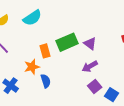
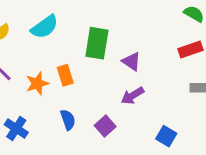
green rectangle: (67, 42) -> (97, 43), moved, turned -55
orange star: (32, 67) -> (37, 83), moved
purple square: (95, 86) -> (105, 126), moved

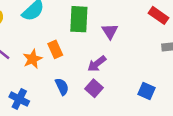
red rectangle: (191, 50) -> (158, 15), turned 60
purple triangle: (132, 62) -> (110, 31), turned 30
purple arrow: (132, 96) -> (97, 64), moved

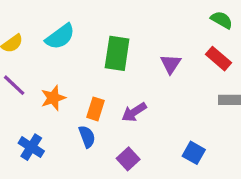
purple triangle: (110, 31) -> (171, 64), moved
orange rectangle: (55, 49) -> (95, 109), moved, turned 36
purple square: (94, 88) -> (128, 159), moved

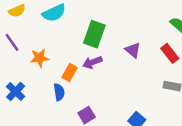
purple triangle: (171, 64) -> (133, 50), turned -35
purple arrow: (134, 112) -> (92, 62), moved

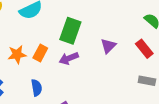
purple triangle: (133, 50) -> (108, 46), turned 35
orange rectangle: (70, 73) -> (40, 53), moved

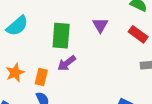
purple triangle: (108, 46) -> (100, 25), moved
orange rectangle: (40, 53) -> (41, 77), moved

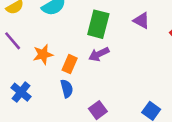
purple triangle: (100, 25) -> (141, 21), turned -42

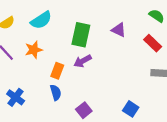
orange star: (43, 54) -> (34, 50), moved

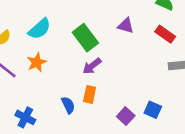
green rectangle: (81, 35) -> (85, 38), turned -40
orange rectangle: (57, 71) -> (90, 94), moved
purple square: (84, 110) -> (126, 116), moved

